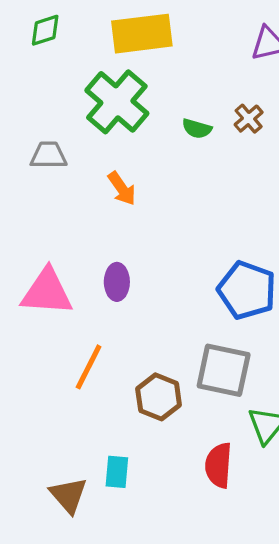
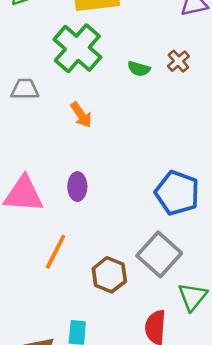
gray square: (224, 370) -> (159, 254), turned 30

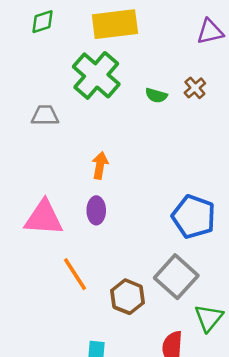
orange arrow: (81, 115) -> (100, 165), moved, turned -135
orange line: (56, 252) -> (75, 274), turned -60

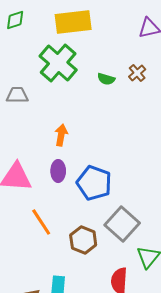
blue pentagon: (194, 217) -> (94, 183), moved

